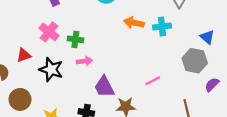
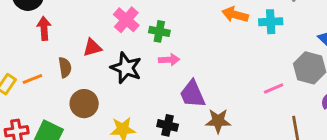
pink line: (153, 81) -> (274, 88), moved

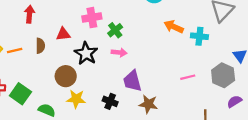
pink cross: (126, 20) -> (92, 18), turned 30
green cross: (159, 31) -> (115, 30), turned 32
pink line: (274, 88) -> (188, 77), moved
brown circle: (84, 104) -> (66, 76), moved

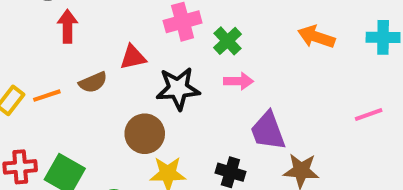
orange arrow: (174, 27) -> (316, 37), moved
brown semicircle: (40, 46) -> (93, 82), turned 72
black star: (86, 53) -> (178, 89), turned -30

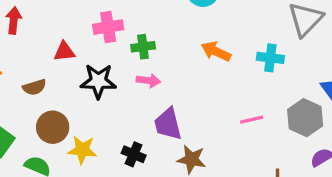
green cross: (227, 41) -> (143, 47), turned 30
brown semicircle: (93, 82) -> (34, 87), moved
brown circle: (145, 134) -> (53, 127), moved

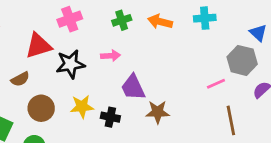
green cross: (143, 47) -> (122, 20), moved
red triangle: (64, 52) -> (38, 46), size x1.5
pink line: (252, 120) -> (216, 84), moved
yellow star: (82, 150) -> (82, 107), moved

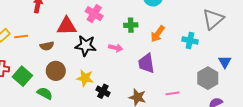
pink cross: (70, 19) -> (94, 14), turned 36
orange arrow: (160, 22) -> (158, 34), turned -84
pink line: (216, 84) -> (173, 93), moved
purple trapezoid: (133, 87) -> (146, 63), moved

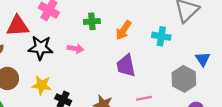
purple trapezoid: (146, 63) -> (126, 66), moved

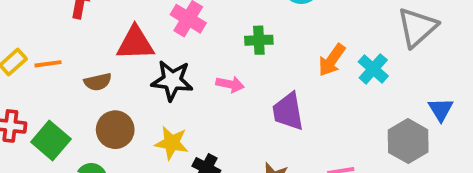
orange arrow: (123, 30) -> (332, 60), moved
cyan cross: (161, 36) -> (373, 69), turned 30
purple trapezoid: (126, 66) -> (288, 111), moved

